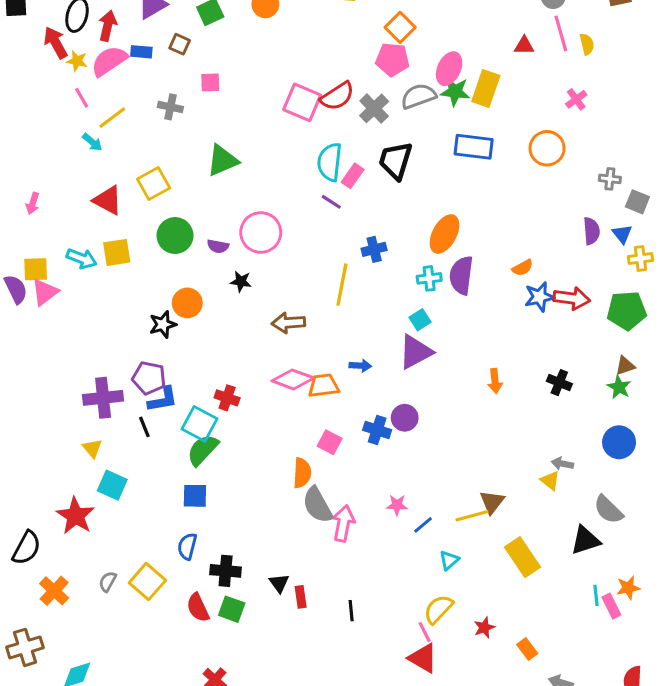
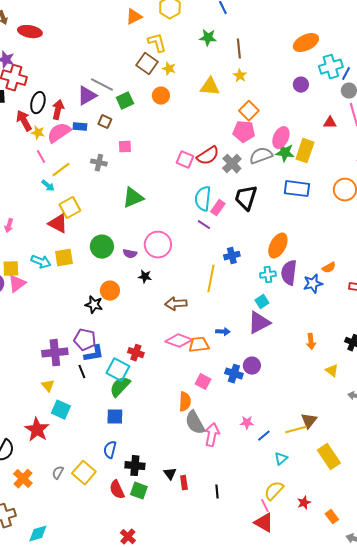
pink square: (302, 102) -> (185, 160), size x0.7
yellow square: (154, 183) -> (70, 208), moved
blue star: (539, 297) -> (313, 284), moved
black star: (163, 324) -> (94, 305), turned 30
yellow triangle: (550, 481) -> (332, 371), moved

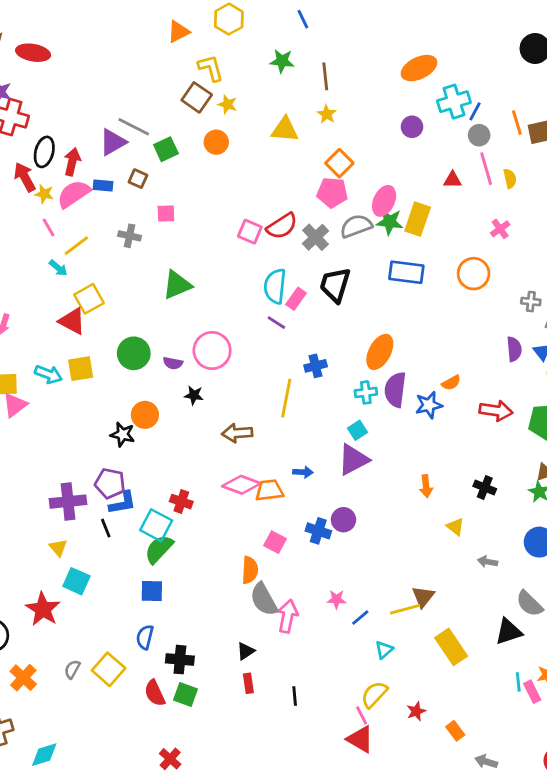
black triangle: (170, 474) -> (246, 651), moved, turned 32

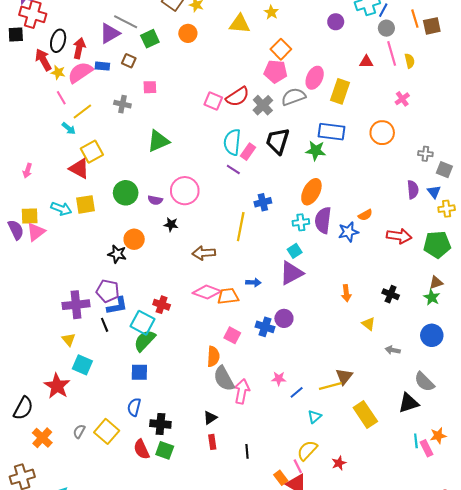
green star: (390, 222) -> (316, 151), moved
orange rectangle: (455, 731) -> (281, 478), moved

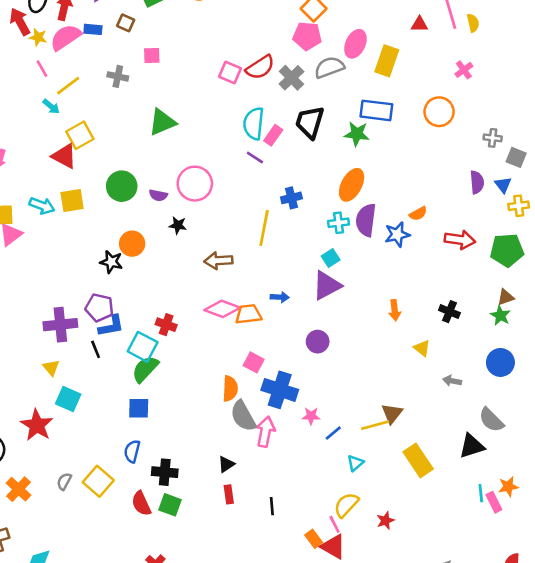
blue cross: (265, 327) -> (280, 390), moved, size x1.5

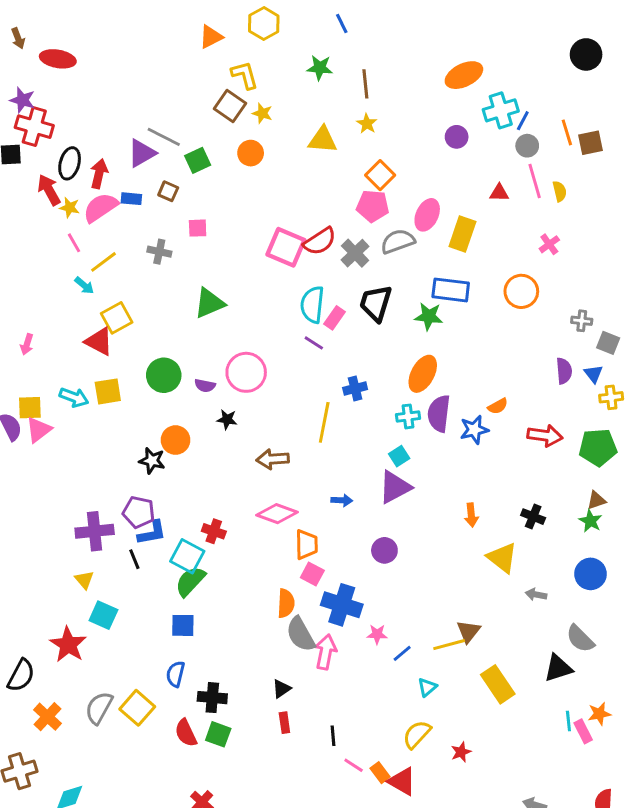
pink square: (230, 73) -> (286, 247), size x1.5
orange trapezoid: (248, 314) -> (306, 544), moved, turned 96
yellow triangle: (422, 348) -> (502, 558), size x1.6
gray semicircle: (64, 481) -> (99, 708), size x1.6
pink line: (335, 524) -> (354, 765), moved, turned -30

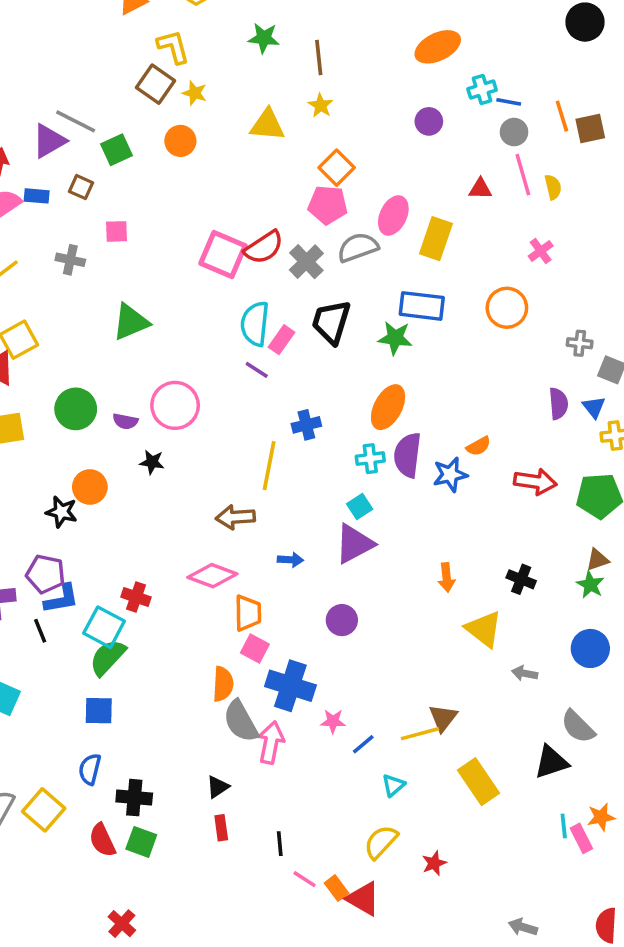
cyan cross: (501, 110) -> (482, 89), size x0.7
blue line: (523, 121) -> (509, 102), turned 72
brown arrow: (273, 459) -> (235, 517), moved

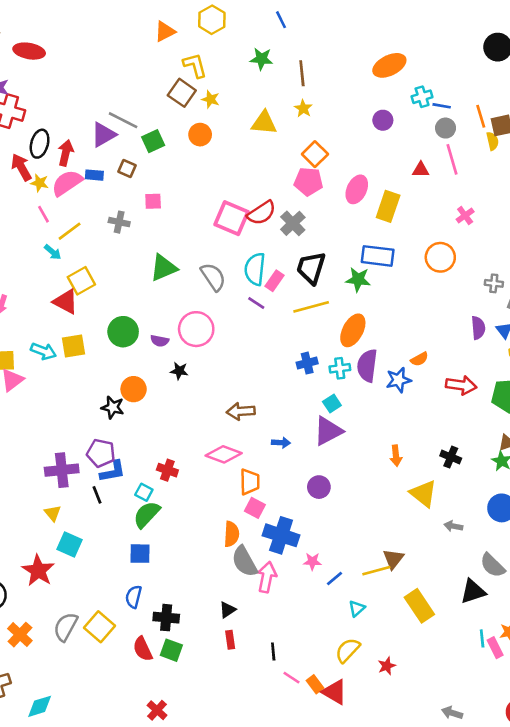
yellow semicircle: (553, 187) -> (493, 141), moved
gray semicircle: (358, 247) -> (213, 277), moved, turned 76
blue cross: (306, 425) -> (307, 363), moved
yellow line: (269, 466) -> (311, 307), moved, turned 64
cyan square: (104, 627) -> (144, 492), size x0.6

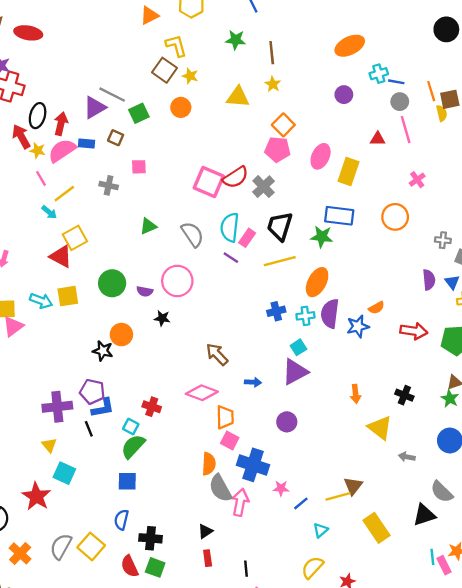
green triangle: (164, 268) -> (148, 226), size x0.7
brown arrow: (241, 411) -> (217, 354), turned 50

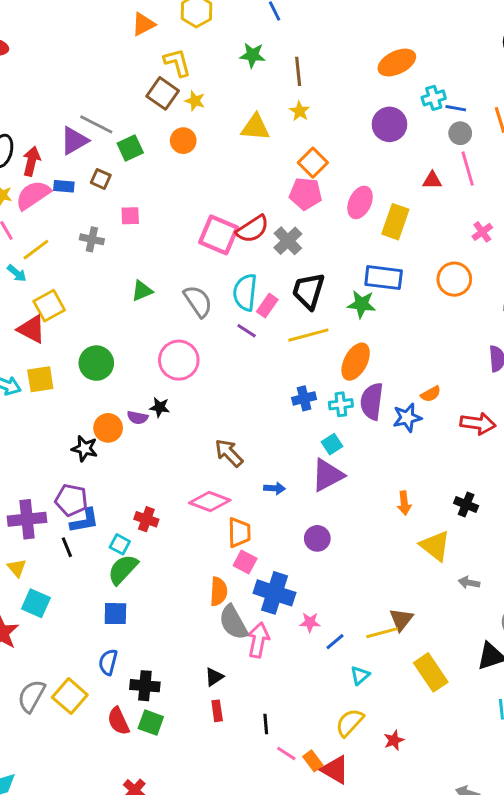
purple circle: (344, 95) -> (389, 124), size x1.5
purple semicircle: (145, 291) -> (138, 418), moved

